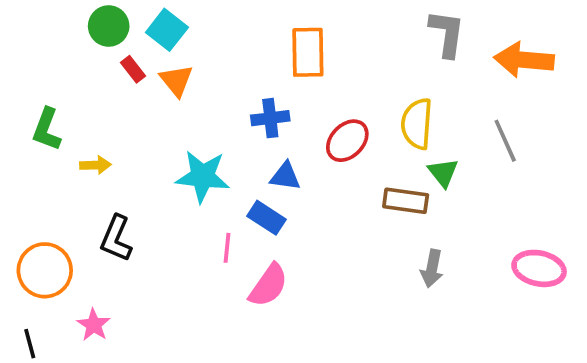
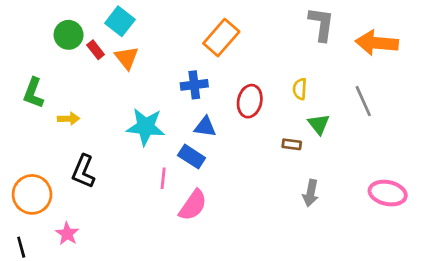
green circle: (109, 26) -> (69, 35), moved
orange rectangle: (308, 52) -> (221, 38), turned 42
yellow semicircle: (417, 124) -> (300, 89), size x0.6
red ellipse: (347, 141) -> (250, 101), turned -32
brown rectangle: (406, 201) -> (292, 144), size x0.6

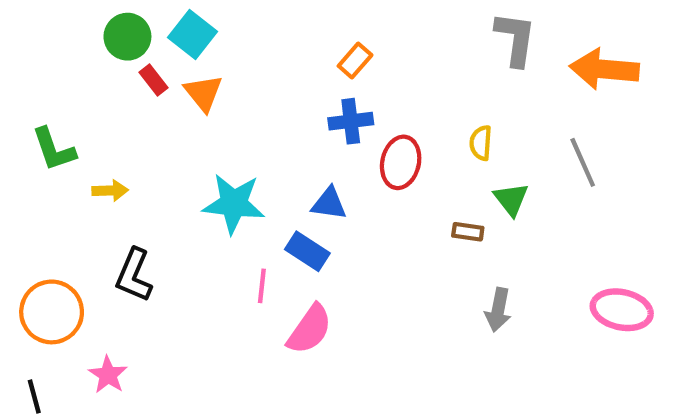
green circle: (69, 35) -> (127, 37), moved
orange rectangle: (221, 38) -> (355, 60), size x0.6
blue cross: (194, 85) -> (351, 121), moved
green L-shape: (33, 93) -> (54, 149), turned -40

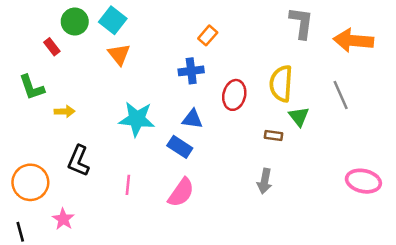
red rectangle: (153, 80) -> (52, 47), moved
blue cross: (351, 121) -> (191, 71), moved
yellow semicircle: (481, 143) -> (281, 84), size x1.8
pink line: (262, 286) -> (128, 185), moved
gray arrow: (498, 310) -> (265, 181), moved

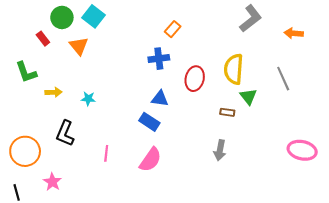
gray L-shape: (301, 23) -> (251, 19), turned 44
orange arrow: (353, 41) -> (294, 33), size x0.6
orange triangle: (119, 54) -> (79, 46), moved
cyan star: (137, 119) -> (88, 99), moved, size x0.5

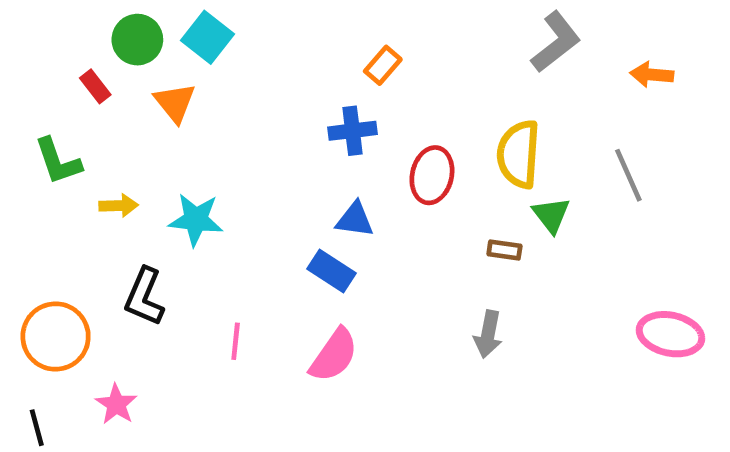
cyan star: (88, 99) -> (196, 220), size x1.6

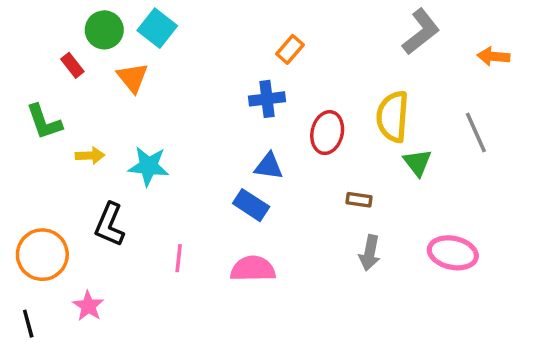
brown rectangle: (504, 250) -> (359, 200), moved
pink ellipse: (670, 334) -> (453, 253), moved
pink semicircle: (334, 355) -> (253, 269), turned -126

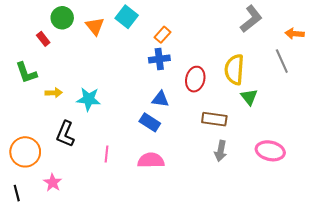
cyan square: (157, 28) -> (127, 17), moved
orange rectangle: (290, 49) -> (163, 35), moved
orange triangle: (133, 78) -> (95, 26), moved
gray line: (476, 133) -> (282, 61), moved
brown rectangle: (359, 200) -> (214, 119), size x1.6

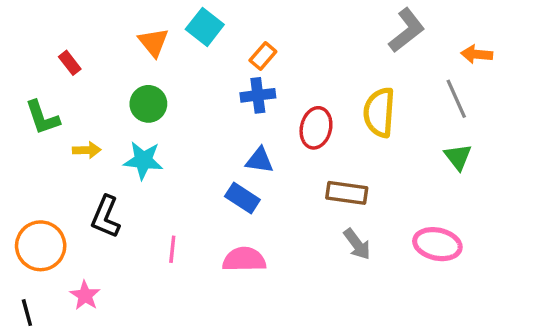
green circle: (62, 18) -> (148, 104), moved
green triangle: (249, 97) -> (458, 157), moved
gray arrow: (221, 151) -> (357, 244), turned -48

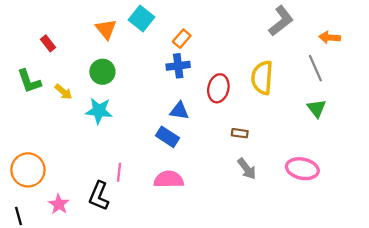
yellow arrow: (87, 150) -> (63, 92), moved, turned 42
brown rectangle: (347, 193) -> (240, 133), size x0.6
black L-shape: (106, 217) -> (99, 196), moved

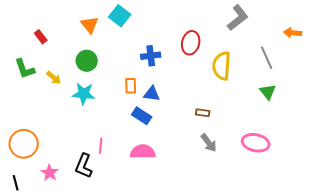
orange arrow: (330, 37) -> (293, 33), moved
orange rectangle: (182, 39) -> (131, 86), moved, turned -42
red ellipse: (218, 88) -> (191, 43), moved

